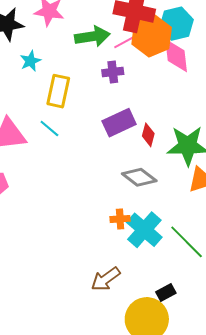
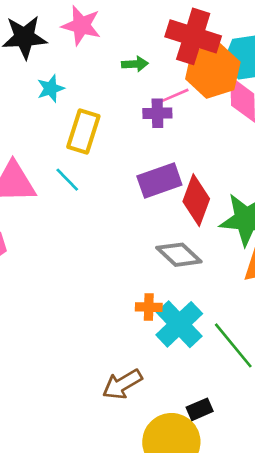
green arrow: (92, 36) -> (135, 64), size x0.6
pink line: (125, 42) -> (174, 96), moved
red diamond: (148, 135) -> (196, 200), size x1.6

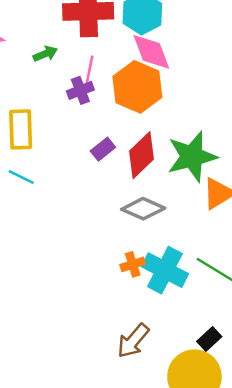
orange hexagon: (213, 70) -> (137, 87), moved
pink line: (174, 96) -> (89, 70), turned -36
purple rectangle: (159, 180) -> (103, 149), size x0.6
red diamond: (196, 200) -> (142, 155), turned 45

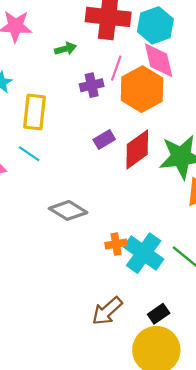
pink line: (89, 70) -> (116, 68), moved
gray diamond: (143, 209) -> (68, 210), moved
black rectangle: (209, 339) -> (159, 314), moved

